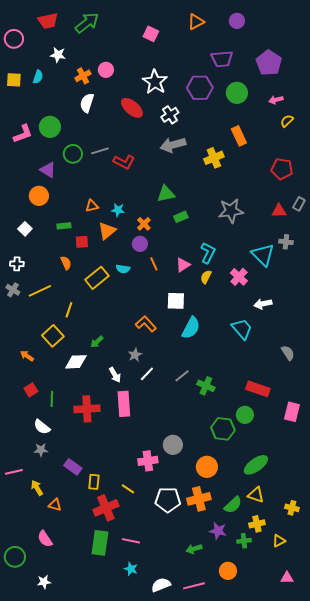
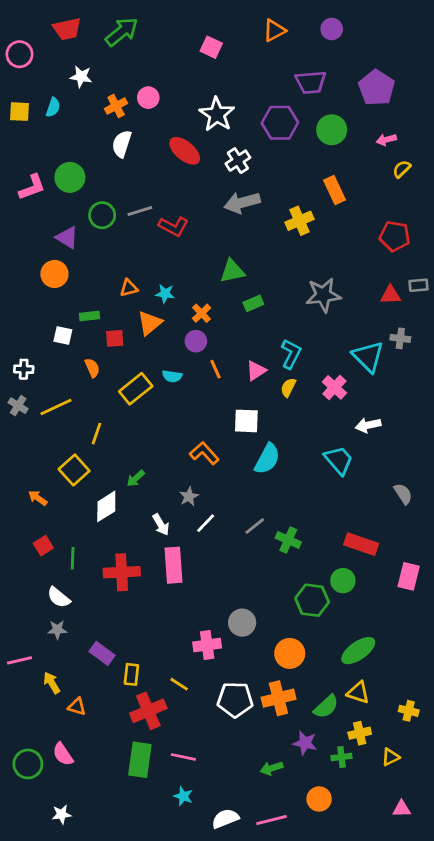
gray rectangle: (299, 204) -> (418, 285), turned 56
white square: (25, 229) -> (63, 336), moved, turned -32
white diamond: (76, 362) -> (106, 506), turned -30
green circle: (15, 557) -> (28, 764), moved

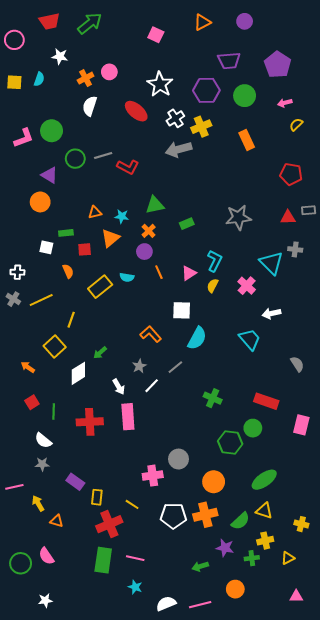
yellow cross: (299, 221) -> (201, 127), moved
green triangle: (232, 271) -> (155, 205), moved
gray line: (255, 526) -> (175, 367), moved

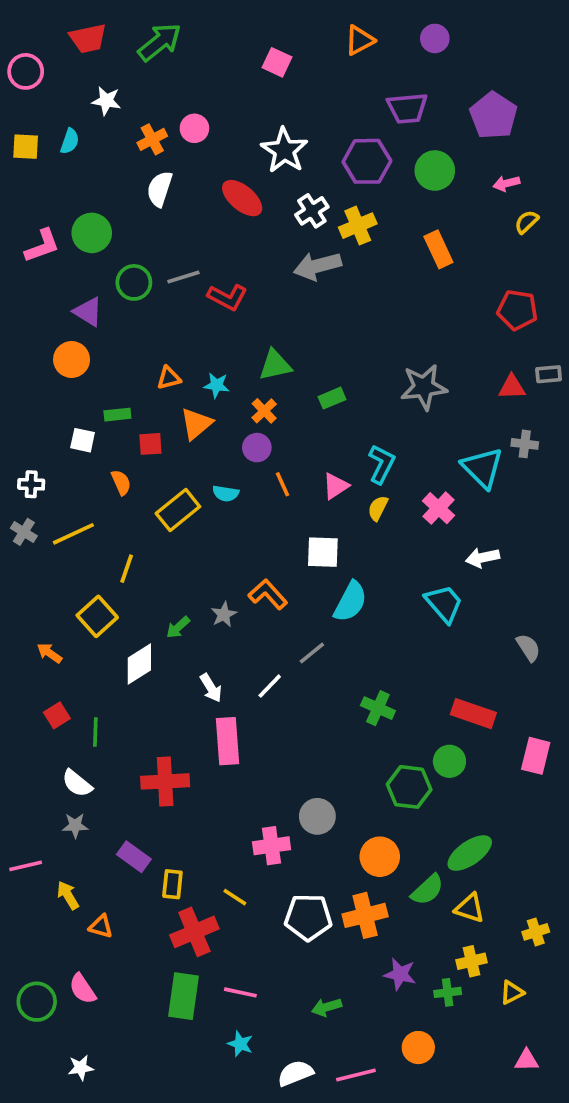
gray star: (139, 366) -> (224, 615), moved
red cross: (90, 422) -> (165, 781), moved
green semicircle: (240, 521) -> (427, 890), moved
yellow cross: (301, 524) -> (536, 932), turned -32
green arrow: (200, 566) -> (327, 1007), moved

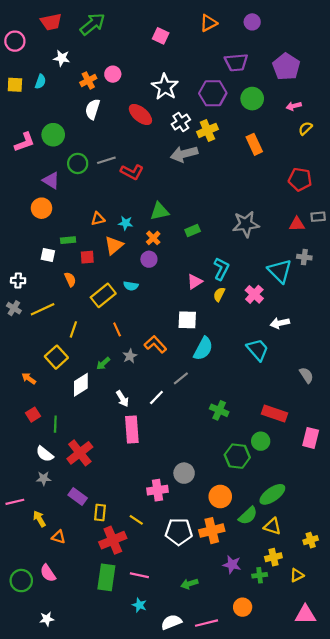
orange line: (283, 484) -> (117, 329), moved
red cross: (165, 781) -> (80, 453), moved, turned -35
pink triangle: (527, 1060) -> (305, 615), size x1.5

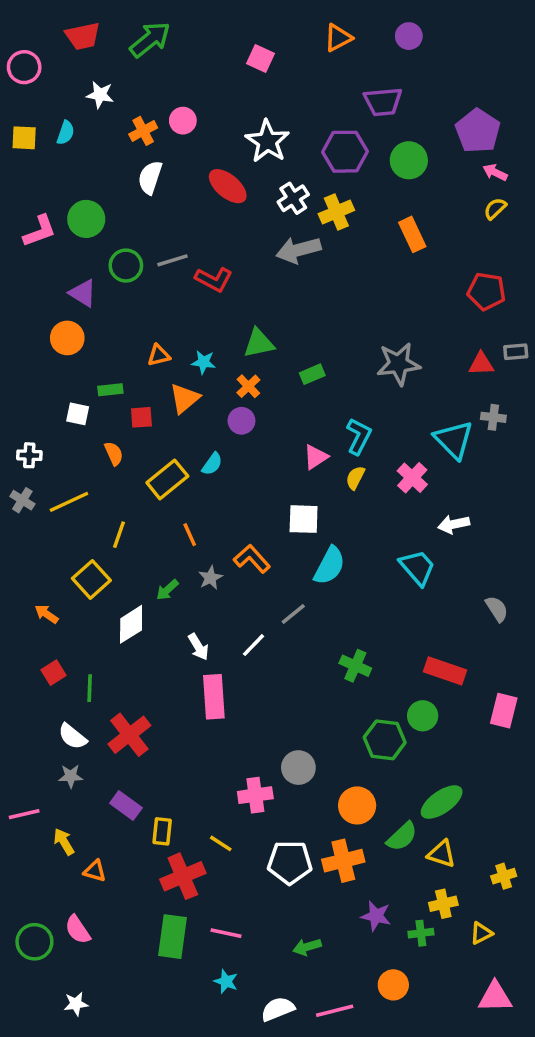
purple pentagon: (286, 67) -> (478, 131), moved
pink arrow: (294, 106) -> (495, 172), moved, turned 40
cyan semicircle: (131, 286) -> (212, 464), turned -64

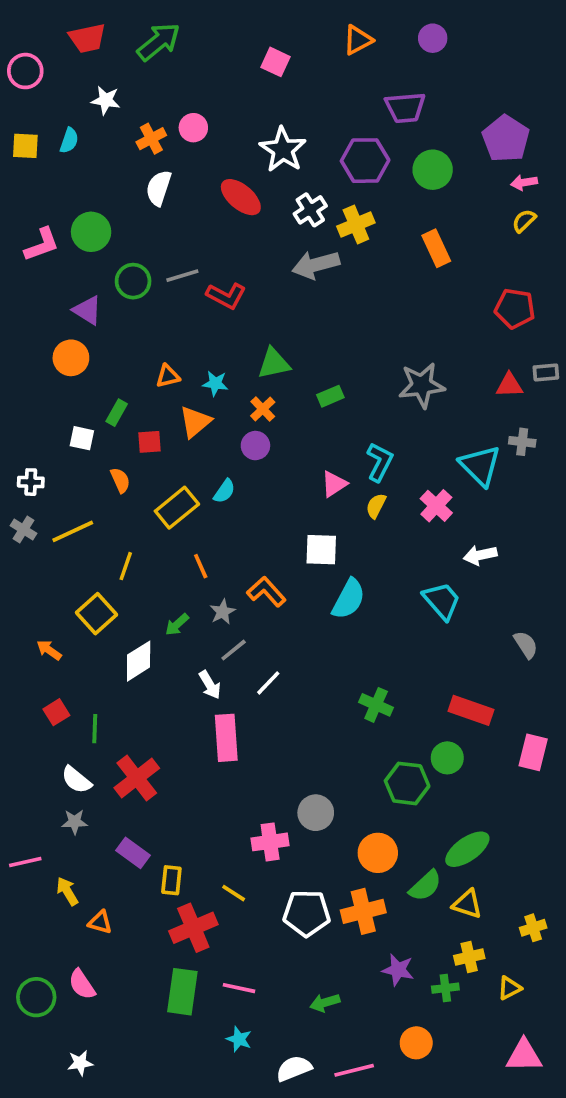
pink arrow: (495, 172) -> (524, 182), turned -35
green rectangle: (110, 390) -> (117, 413), turned -55
gray line: (293, 614) -> (234, 650), moved

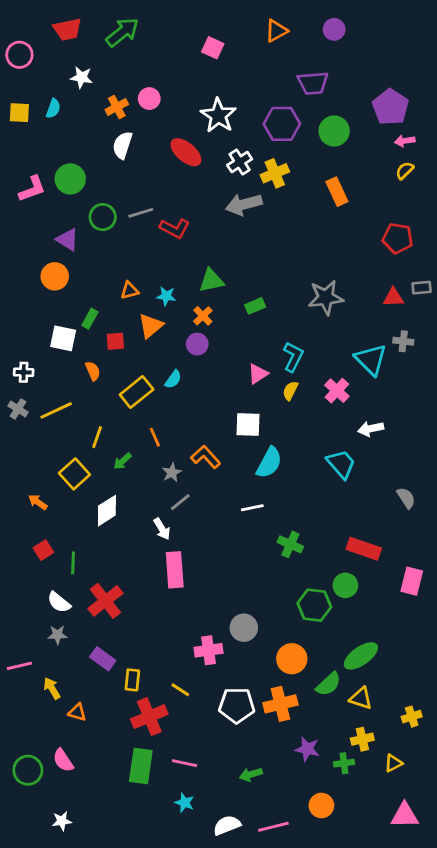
white square: (82, 438) -> (63, 338), size x1.4
green arrow: (177, 625) -> (122, 461), moved
white line: (268, 683) -> (252, 508), moved, turned 35

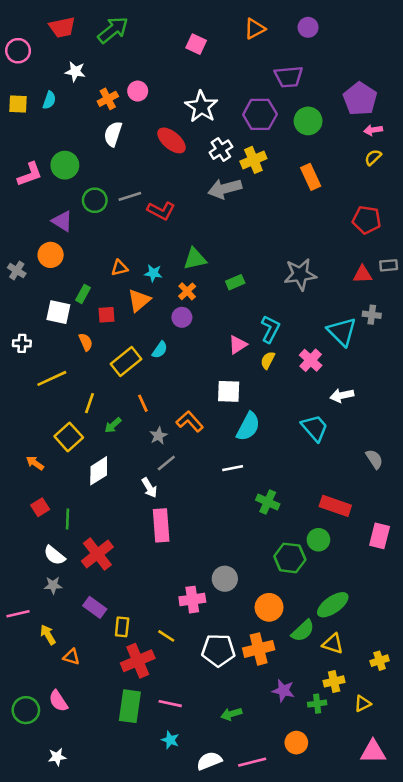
gray cross: (18, 409) -> (17, 271), moved

